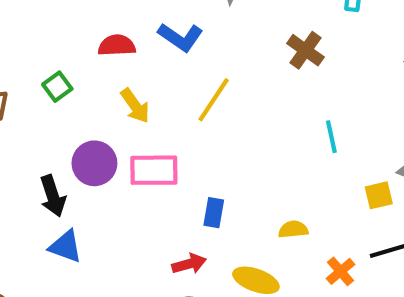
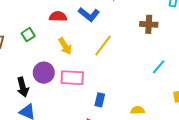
brown cross: (306, 50) -> (149, 24), turned -36
cyan line: (331, 137) -> (159, 67), turned 49

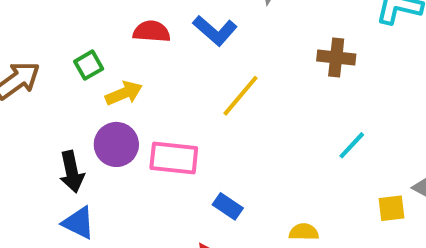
yellow arrow: (65, 46) -> (124, 93), moved, turned -84
blue rectangle: (100, 100) -> (228, 206), turned -72

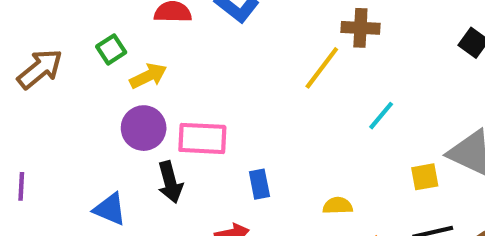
yellow line: (241, 96) -> (322, 68), moved
black arrow: (72, 172) -> (170, 182), moved
blue rectangle: (228, 206) -> (259, 184), turned 48

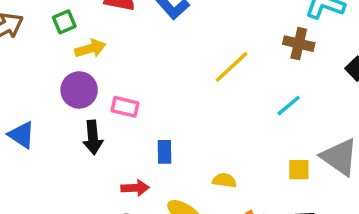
brown cross: (360, 28) -> (299, 44), moved
cyan line: (381, 116) -> (289, 106), moved
pink rectangle: (202, 138) -> (125, 107), size x0.7
blue triangle: (110, 209) -> (22, 135), moved

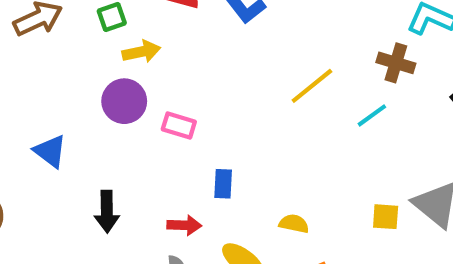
cyan line: (289, 106) -> (372, 115), moved
black arrow: (93, 137) -> (107, 212), moved

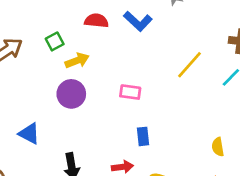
pink rectangle: (179, 126) -> (130, 92), moved
yellow semicircle: (294, 224) -> (218, 147), moved, turned -102

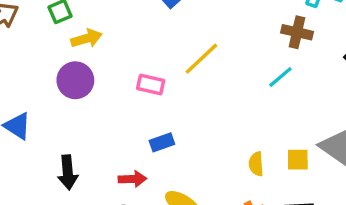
yellow line: (190, 65) -> (201, 59), moved
blue rectangle: (143, 136) -> (162, 142), turned 72

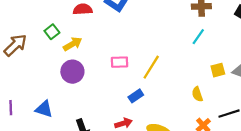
yellow line: (201, 59) -> (151, 67), moved
yellow square: (298, 160) -> (218, 70), moved

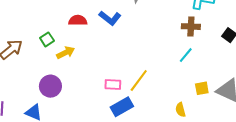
pink rectangle: (120, 62) -> (113, 85), moved
purple circle: (72, 72) -> (50, 86), moved
blue rectangle: (136, 96) -> (122, 107), size x1.5

